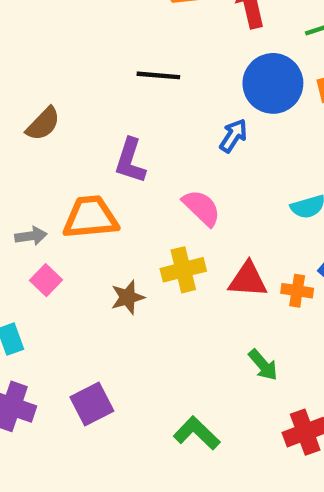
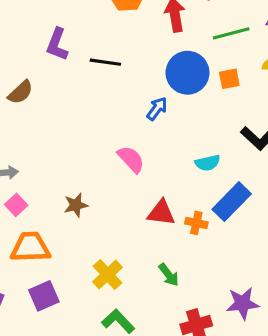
purple L-shape: (130, 161) -> (57, 44), moved
orange trapezoid: (90, 217) -> (30, 247), moved
yellow cross: (183, 270) -> (107, 275), moved, turned -32
brown star: (128, 297) -> (76, 205), moved

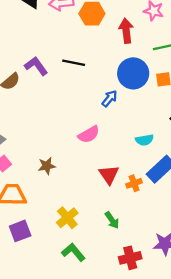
purple L-shape: (57, 44) -> (36, 66), moved, turned 120
pink semicircle: (131, 159) -> (89, 134), turned 100
red triangle: (161, 213) -> (109, 175), turned 45
orange cross: (196, 223) -> (134, 183), turned -35

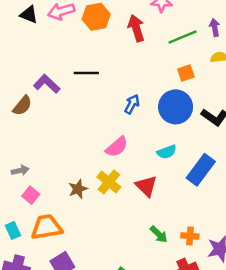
blue circle: (133, 73) -> (176, 107), moved
cyan semicircle: (144, 140) -> (167, 152), moved
orange cross: (134, 183) -> (190, 236), moved, turned 35
yellow cross: (67, 218) -> (109, 182), moved

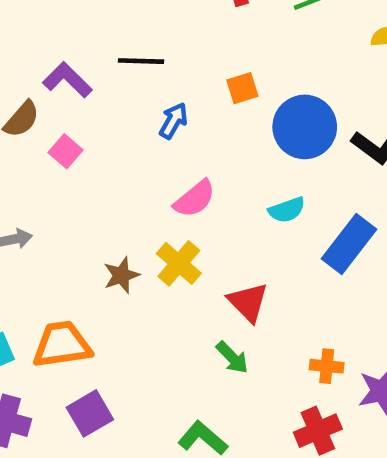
orange square: (186, 73) -> (242, 88), moved
blue arrow: (132, 104) -> (173, 121), moved
red triangle: (146, 186) -> (248, 302), moved
pink square: (31, 195) -> (65, 151), moved
green arrow: (159, 234) -> (232, 357), moved

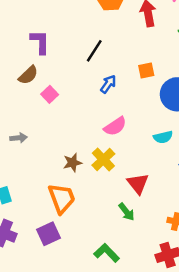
black line: (141, 61) -> (94, 51), turned -65
purple L-shape: (67, 80) -> (40, 42), moved, turned 40
orange trapezoid: (62, 345) -> (62, 198), moved, turned 72

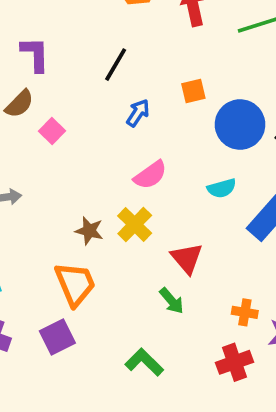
brown star: (72, 163) -> (89, 231), turned 30

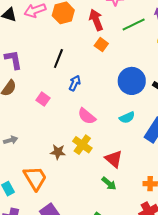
orange square: (193, 91) -> (101, 45), moved, turned -32
pink square: (52, 131) -> (43, 99), moved
pink semicircle: (150, 175) -> (87, 116), turned 84
orange trapezoid: (75, 284) -> (35, 178), moved

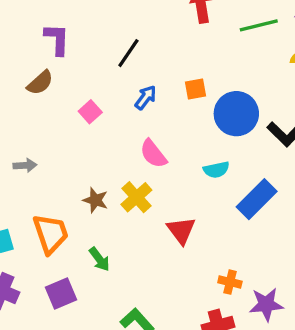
orange square: (101, 45) -> (195, 89), moved, turned 32
green arrow: (109, 183) -> (99, 259), moved

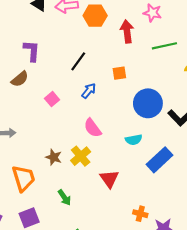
orange square: (195, 89) -> (119, 73), moved
green arrow: (99, 259) -> (64, 198), moved

